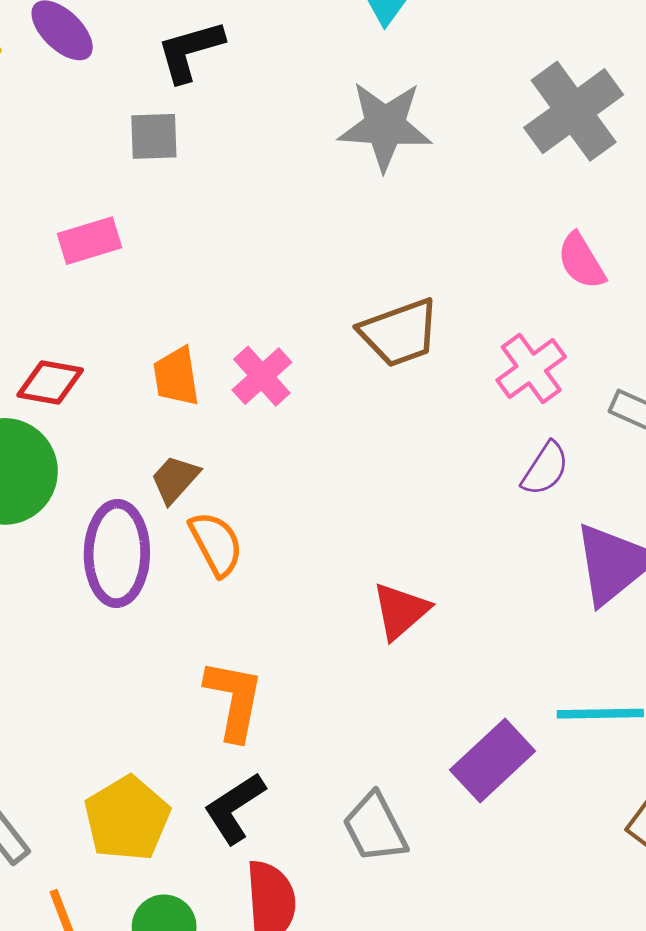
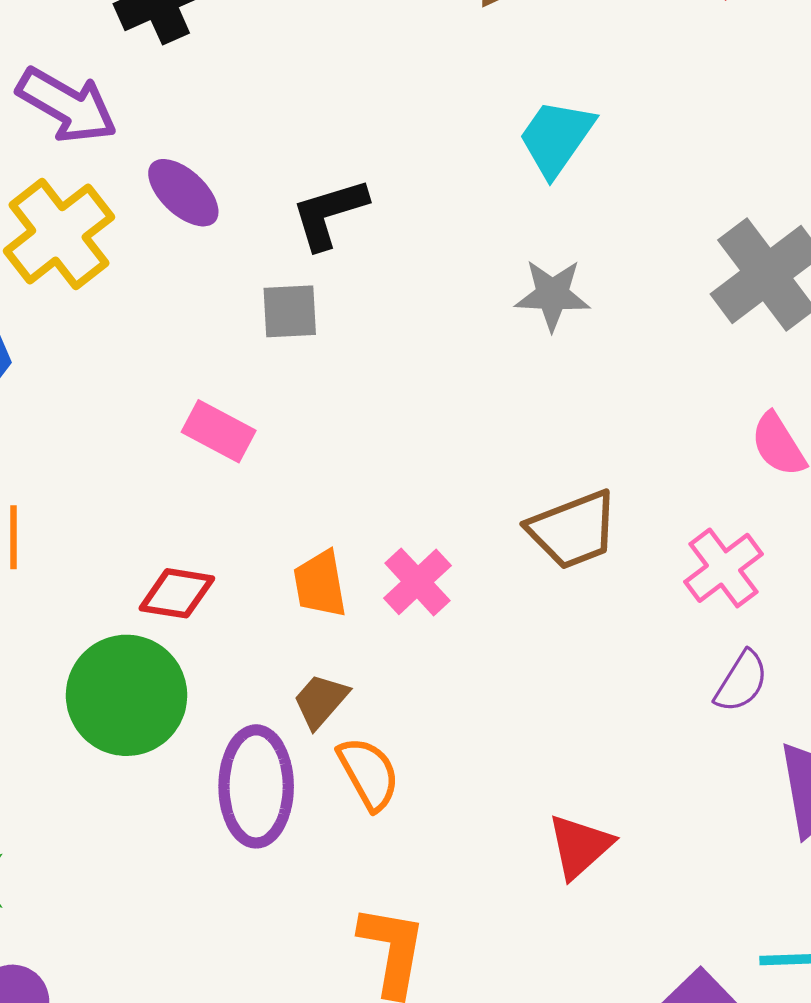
gray star: (385, 126) -> (552, 295), size x0.7
pink rectangle: (89, 241) -> (219, 431), turned 46

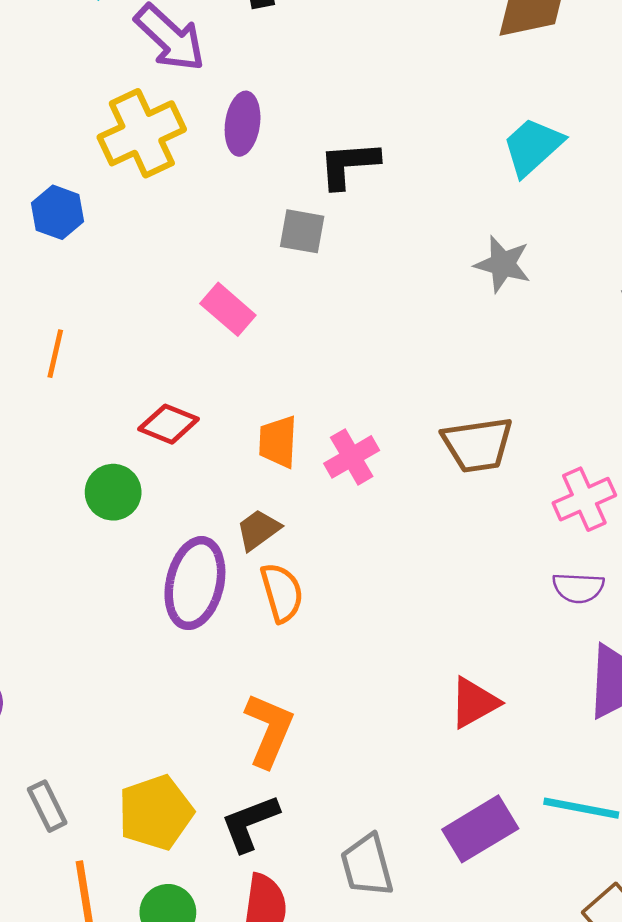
purple ellipse: (183, 193) -> (243, 124), turned 42
purple semicircle: (741, 682) -> (578, 588), turned 48
green circle: (127, 695) -> (113, 492), size x0.6
red triangle: (580, 846) -> (474, 703), moved

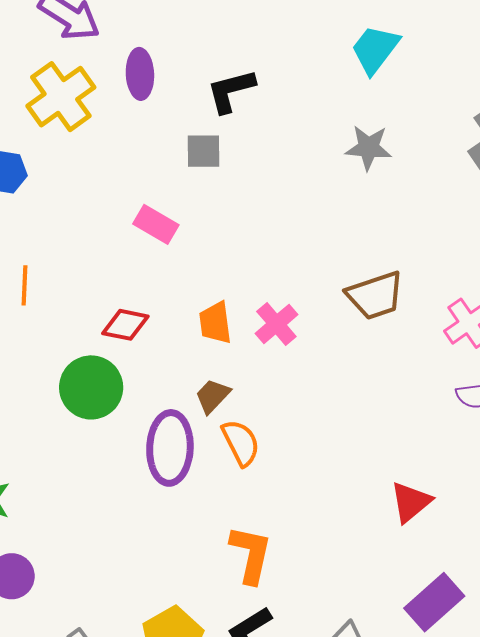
green circle: (113, 492) -> (91, 387), size x1.4

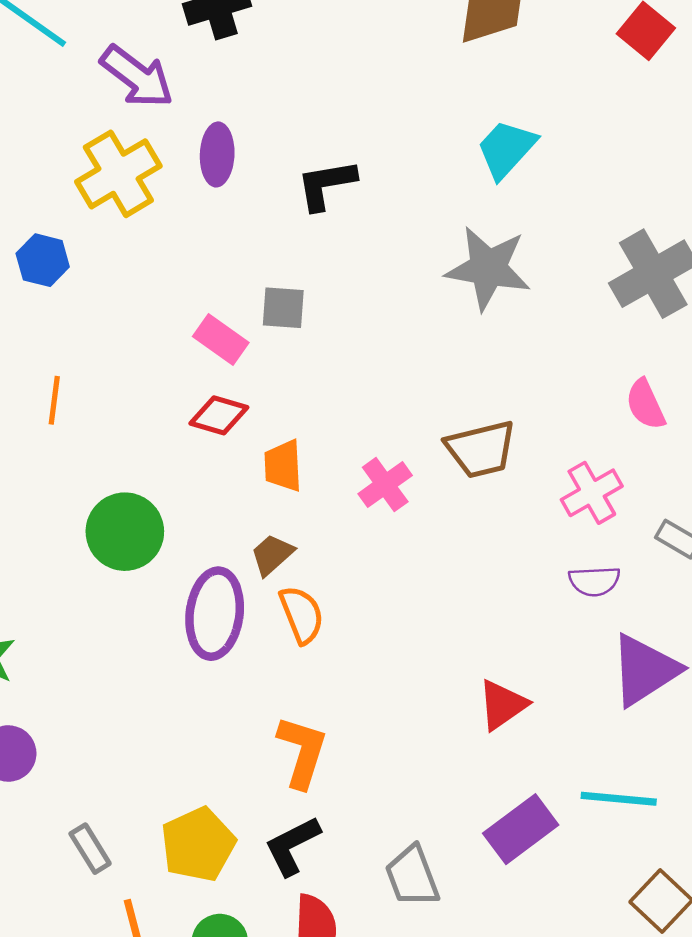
gray star: (369, 148) -> (488, 268), size x1.5
gray square: (204, 151) -> (283, 308), moved
pink cross: (276, 324) -> (385, 485), moved
red diamond: (125, 325) -> (219, 415), moved

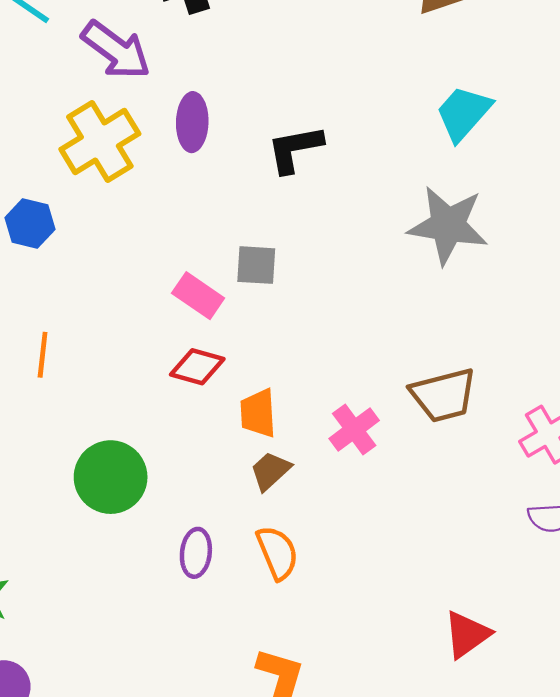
brown trapezoid: (272, 555) -> (270, 471), moved
purple ellipse: (215, 614) -> (196, 553), size x0.6

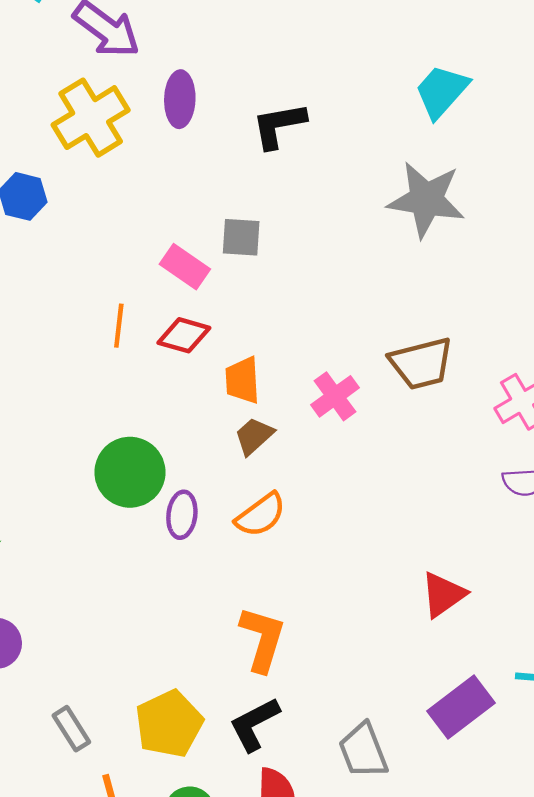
orange line: (43, 355) -> (119, 326), moved
green circle: (111, 477) -> (130, 472), moved
orange semicircle: (277, 553) -> (261, 515), turned 76

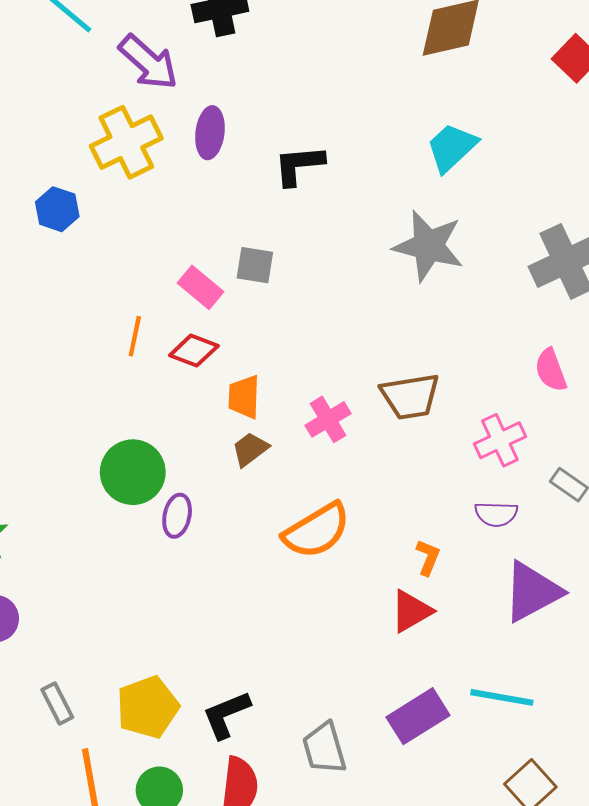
orange semicircle: (261, 515) -> (317, 531), moved, size x1.4
orange L-shape: (262, 639) -> (428, 557), moved, size x0.6

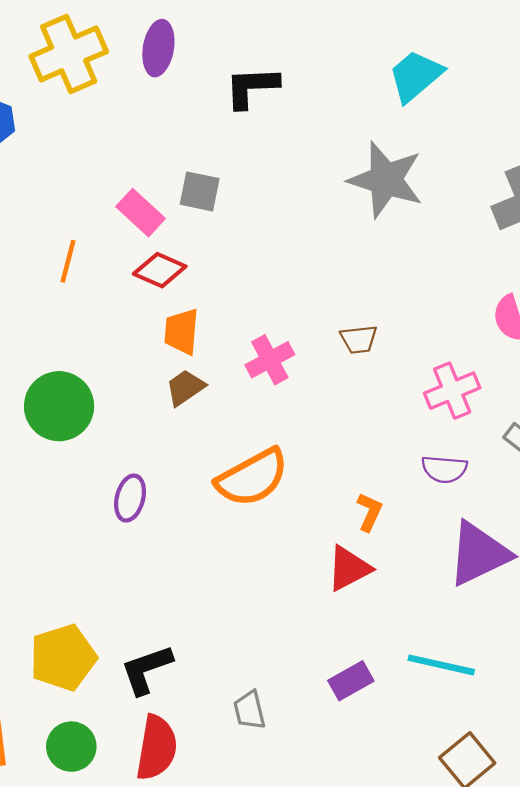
red diamond: (194, 351) -> (160, 270), moved
brown trapezoid: (410, 396) -> (359, 339), size x0.6
purple ellipse: (177, 516) -> (130, 498), moved
purple rectangle: (418, 716) -> (351, 681), size x0.7
gray trapezoid: (324, 748) -> (249, 710), size x0.7

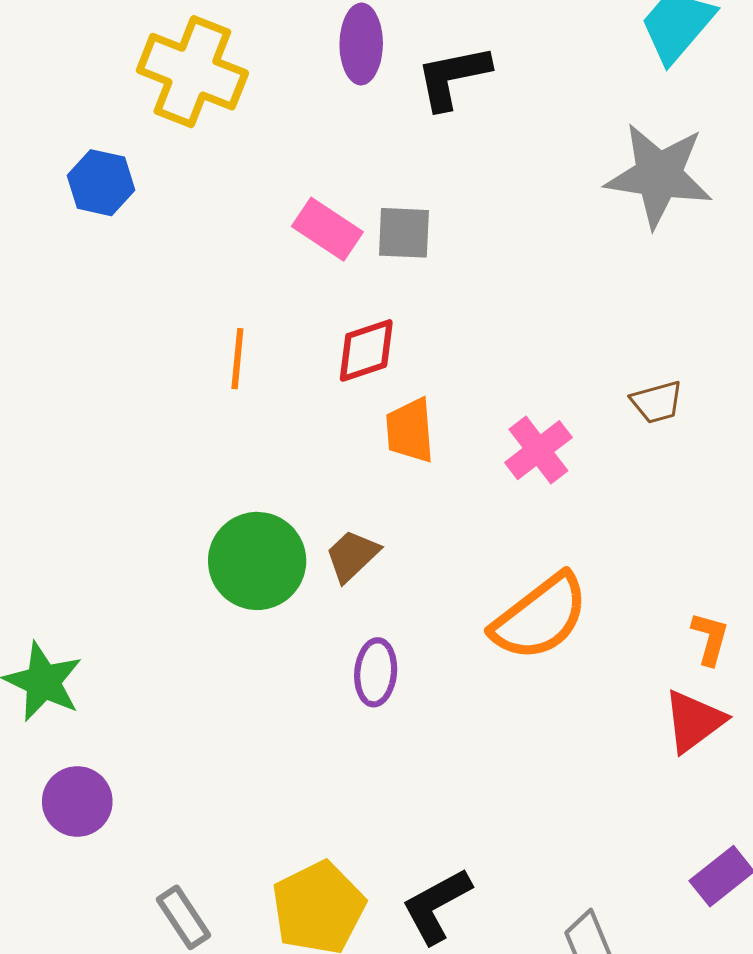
purple ellipse: (158, 48) -> (361, 44), moved
yellow cross: (69, 54) -> (192, 72), turned -36
pink rectangle: (141, 213) -> (327, 229), moved
red diamond: (160, 270) -> (366, 350), turned -33
brown trapezoid: (185, 388) -> (352, 556), moved

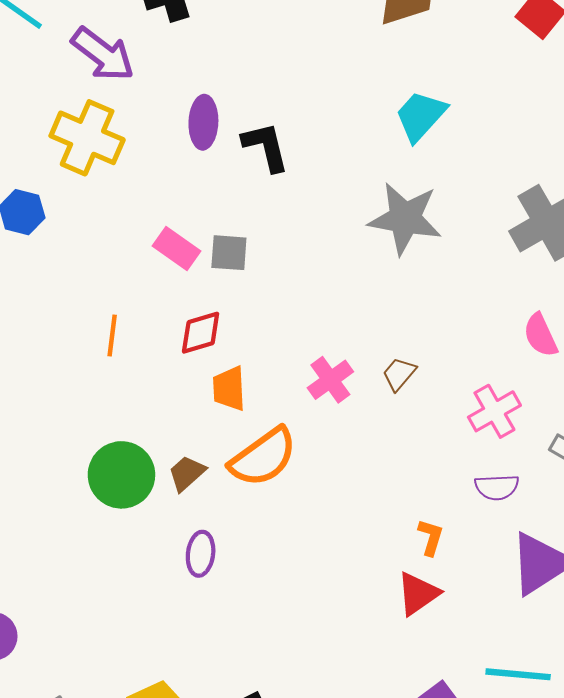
black L-shape: (453, 77) -> (266, 147), turned 86
brown trapezoid: (657, 402) -> (399, 374), turned 144
pink cross: (538, 450) -> (330, 380), moved
orange semicircle: (540, 617) -> (263, 457), moved

